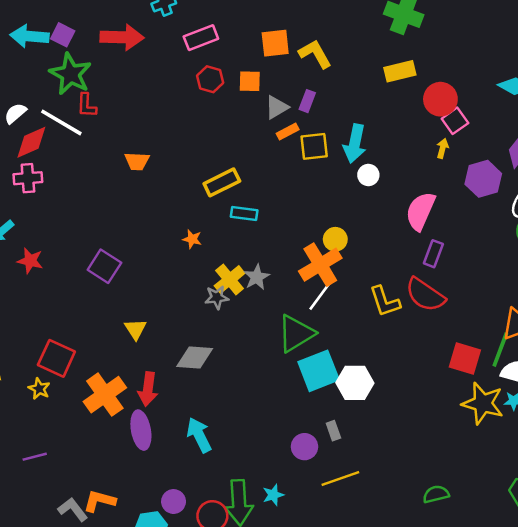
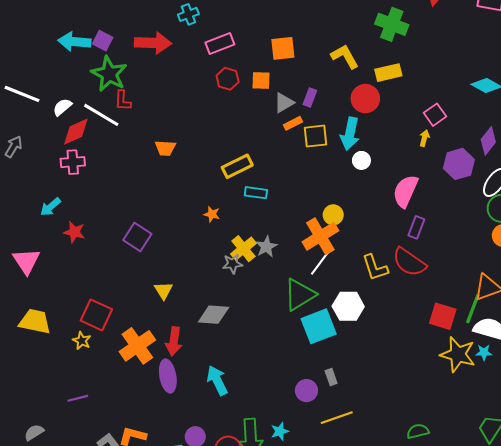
yellow L-shape: (315, 54) -> (345, 56), moved
red circle: (440, 99) -> (365, 99), moved
white hexagon: (355, 383) -> (348, 306), moved

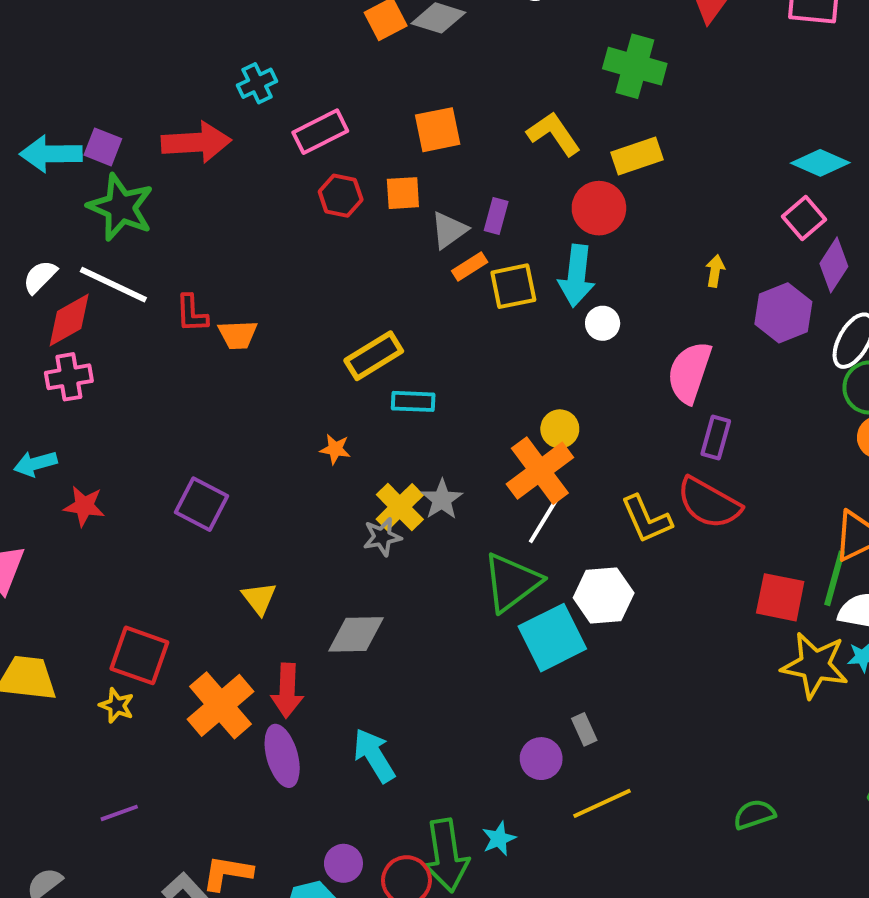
red L-shape: (123, 101) -> (192, 313), moved
pink square: (435, 115) -> (804, 218), moved
cyan arrow: (50, 207) -> (35, 464), turned 30

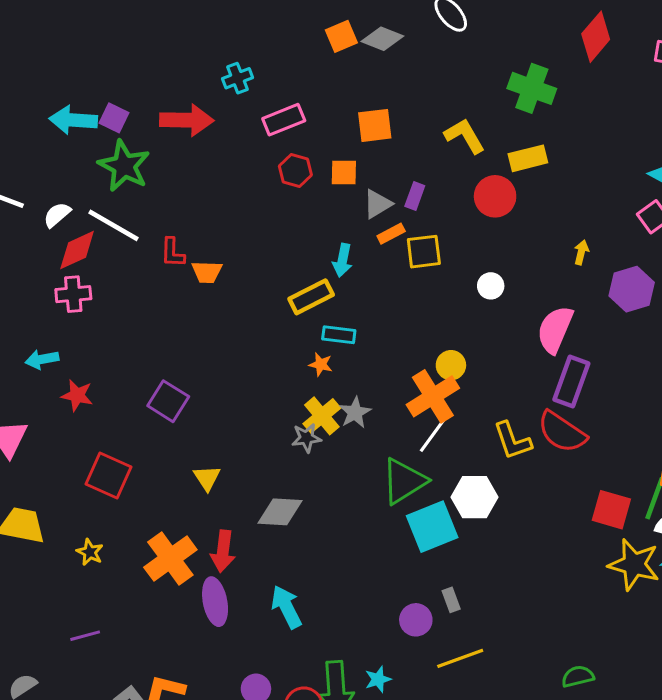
cyan arrow: (577, 276) -> (342, 260), moved, size x0.7
purple rectangle: (716, 437) -> (571, 382), size x1.5
orange star: (335, 449) -> (321, 364), moved
red square: (139, 655) -> (109, 475), moved

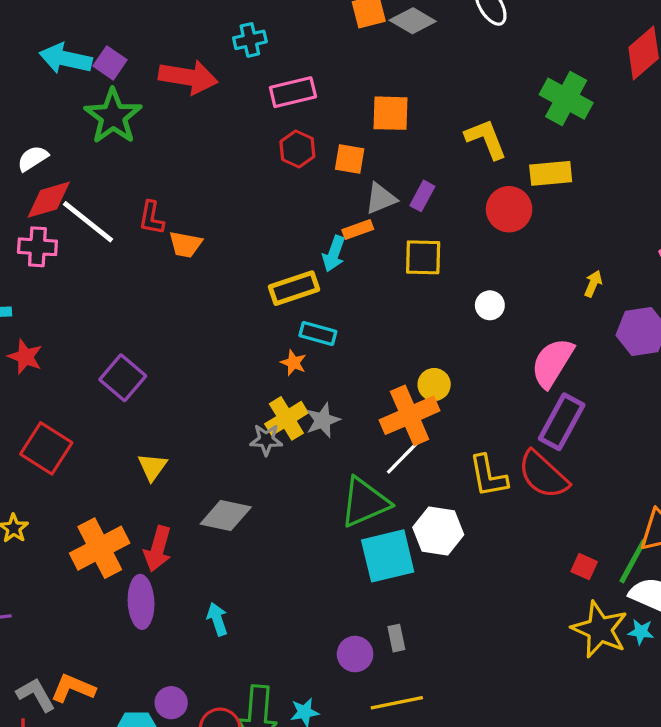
white line: (114, 225) -> (88, 222), moved
orange rectangle: (391, 234) -> (358, 229), moved
red square: (611, 510) -> (584, 567), size x0.6
cyan arrow: (286, 607) -> (217, 619), size x0.7

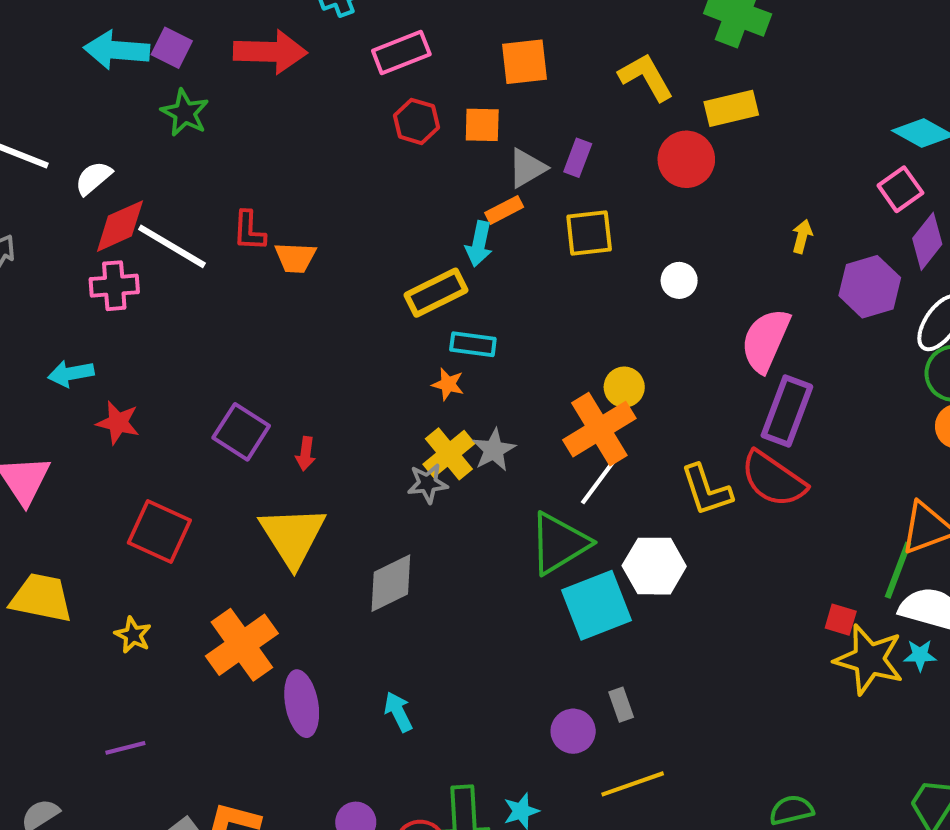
green star: (113, 116) -> (185, 113), size x0.7
yellow triangle: (152, 467) -> (293, 536), size x1.8
gray diamond: (226, 515) -> (391, 583), turned -30
red arrow: (158, 549) -> (306, 454), moved, size x0.6
red square: (584, 567) -> (841, 620), moved

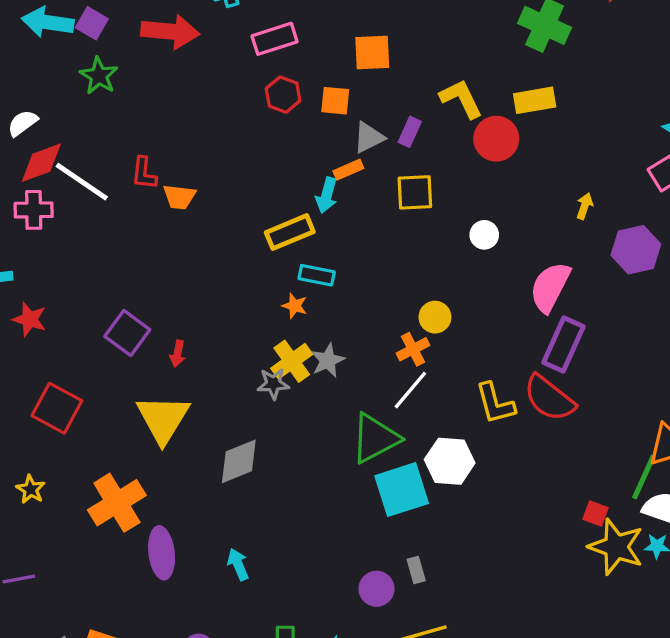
yellow L-shape: (646, 77) -> (461, 99), moved
orange cross: (599, 429) -> (413, 349), size x0.6

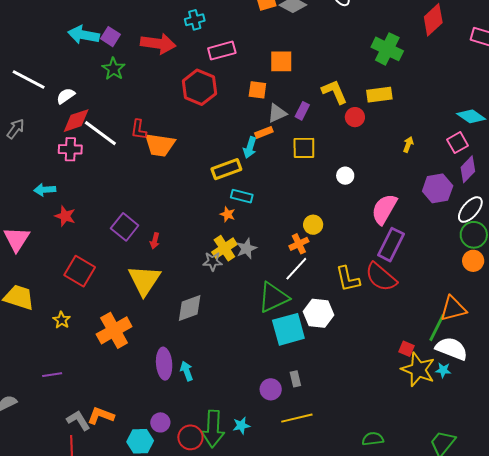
red hexagon: (283, 95) -> (199, 87), moved, size x1.6
red circle: (496, 139) -> (355, 117), size x0.7
orange trapezoid: (179, 197) -> (160, 145), size x1.5
yellow arrow: (585, 206) -> (408, 144), moved
purple ellipse: (162, 553) -> (164, 364), moved

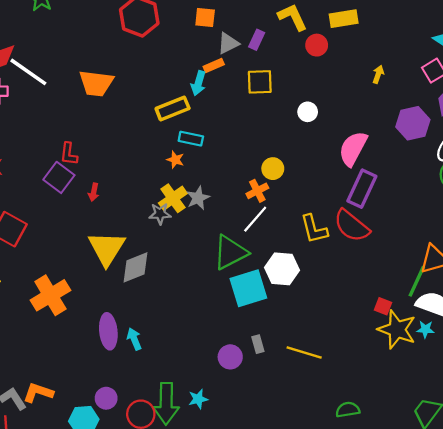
red L-shape: (139, 130) -> (69, 154), moved
yellow triangle: (144, 280) -> (107, 248), moved
yellow line: (297, 418) -> (304, 353), moved, turned 32

